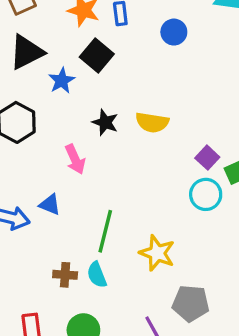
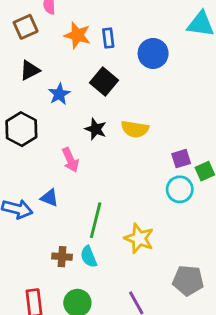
blue circle: (174, 32) -> (153, 53), size x1.4
black triangle: (27, 52) -> (30, 70), size x0.7
black square: (97, 55) -> (104, 81), moved
purple square: (207, 158) -> (181, 159), turned 30
gray pentagon: (191, 303) -> (188, 280), moved

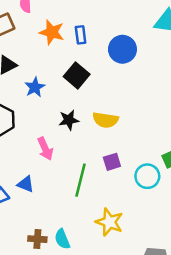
black star: (96, 129) -> (69, 120), turned -30
purple square: (181, 159) -> (112, 162), moved
green line: (96, 220) -> (81, 180), moved

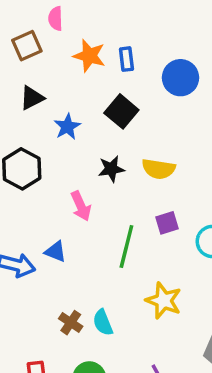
brown cross: (37, 239) -> (71, 323), turned 30

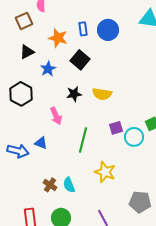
orange star: (89, 56) -> (58, 38), moved
blue circle: (180, 78) -> (108, 30), moved
purple square: (167, 223) -> (116, 128), moved

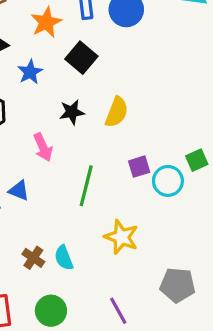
orange star: (58, 38) -> (46, 22), turned 30
yellow semicircle: (102, 94) -> (117, 112), turned -78

